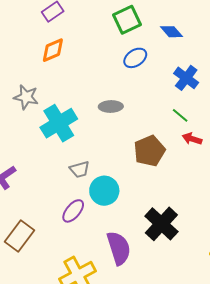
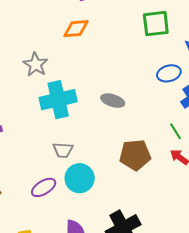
blue ellipse: (135, 58) -> (169, 73), moved

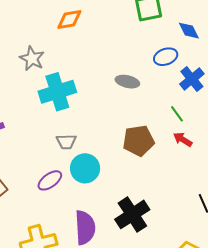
gray ellipse: (113, 101) -> (127, 82), moved

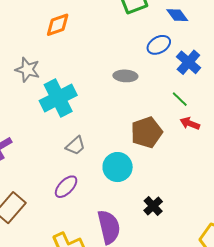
gray trapezoid: (66, 142) -> (75, 146), turned -30
cyan circle: (85, 168) -> (118, 167), moved
black cross: (132, 214) -> (153, 206), size x0.6

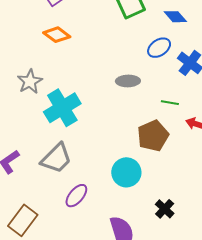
orange diamond: (58, 25) -> (57, 35), turned 60
gray star: (27, 70) -> (30, 82), turned 30
green line: (180, 99) -> (170, 103), moved, turned -30
gray trapezoid: (75, 146) -> (56, 158), moved, size x1.6

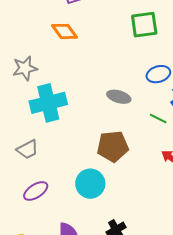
green line: (170, 103) -> (158, 119), moved
brown pentagon: (153, 136) -> (113, 146), moved
gray trapezoid: (56, 158) -> (27, 149), size x0.7

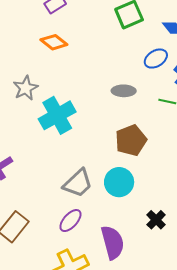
gray trapezoid: (27, 149) -> (78, 183), moved, size x1.4
purple ellipse: (36, 191) -> (70, 221), moved

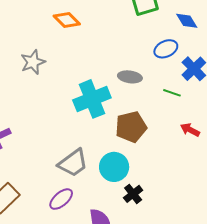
cyan cross: (57, 115) -> (92, 99), moved
black cross: (156, 220) -> (133, 194), moved

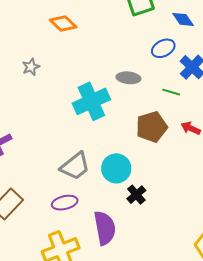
gray star: (33, 62) -> (31, 67), size x0.7
brown pentagon: (131, 127) -> (152, 127), moved
purple ellipse: (61, 199) -> (65, 203), turned 30

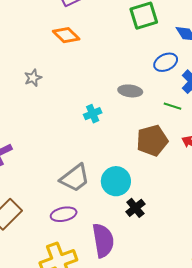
cyan cross: (91, 101) -> (93, 114), size x0.5

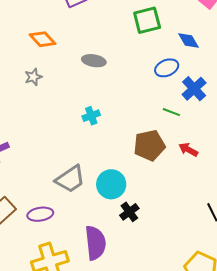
orange diamond: (66, 35) -> (42, 39), moved
gray ellipse: (130, 91) -> (94, 61), moved
purple ellipse: (64, 214) -> (40, 214), moved

